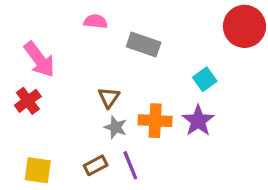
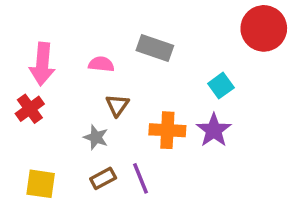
pink semicircle: (96, 21) -> (101, 64), moved
pink arrow: (39, 59) -> (42, 64), turned 42
gray star: (115, 127) -> (96, 137), moved

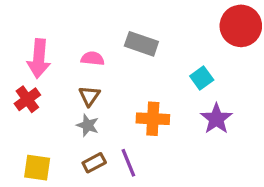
brown triangle: (117, 105) -> (89, 96), moved
purple star: (214, 130) -> (216, 119), moved

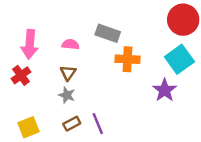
cyan square: (202, 78) -> (179, 59), moved, size x1.6
orange cross: (153, 119) -> (127, 59), moved
yellow square: (37, 168) -> (28, 127), turned -30

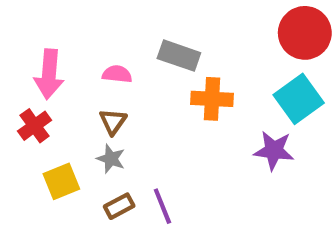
purple star: (165, 90) -> (274, 150), turned -30
yellow square: (28, 127) -> (61, 181), moved

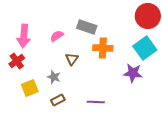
pink semicircle: (117, 74) -> (57, 36), turned -40
brown triangle: (113, 122) -> (72, 59), moved
purple line: (162, 206) -> (96, 102), moved, turned -66

